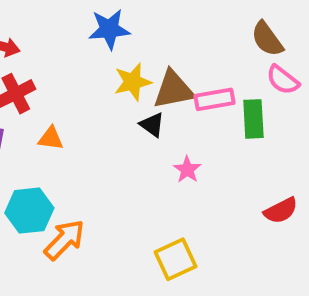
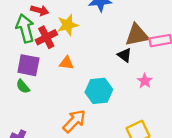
yellow star: (133, 82) -> (68, 25), moved
cyan hexagon: (29, 211) -> (99, 91), moved

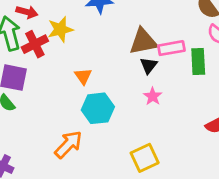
black triangle: (125, 55) -> (149, 66), moved, turned 32
orange triangle: (66, 63) -> (83, 76), moved, turned 48

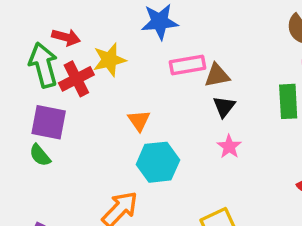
brown triangle: (143, 41) -> (217, 75), size x0.7
pink rectangle: (171, 48) -> (187, 65), moved

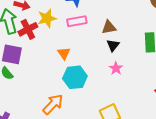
pink rectangle: (187, 65) -> (77, 21), moved

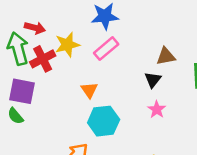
pink rectangle: (77, 21) -> (106, 49), turned -30
brown triangle: (109, 27) -> (166, 56), moved

